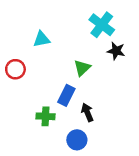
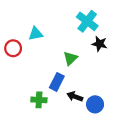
red circle: (15, 69) -> (13, 48), moved
black arrow: (87, 112) -> (75, 97), turned -48
blue circle: (77, 140) -> (95, 104), moved

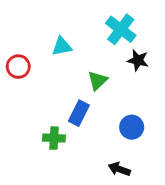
cyan triangle: (36, 34) -> (62, 46), moved
black arrow: (75, 97) -> (119, 169), moved
blue circle: (95, 104) -> (132, 127), moved

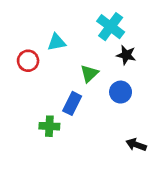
red circle: (18, 67) -> (28, 61), moved
blue circle: (132, 127) -> (121, 92), moved
black arrow: (119, 169) -> (136, 145), moved

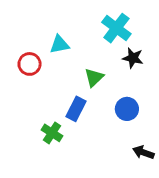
blue circle: (121, 92) -> (127, 109), moved
green cross: (49, 126) -> (52, 133), turned 30

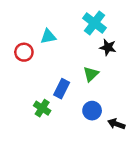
green triangle: (94, 77) -> (91, 74), moved
blue circle: (127, 109) -> (92, 111), moved

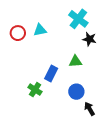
red circle: (24, 52) -> (18, 33), moved
green triangle: (91, 74) -> (75, 61), turned 40
black arrow: (116, 124) -> (89, 109), moved, turned 40

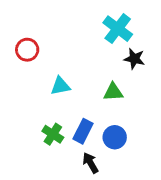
cyan triangle: (40, 30) -> (60, 86), moved
blue rectangle: (51, 73) -> (83, 131), moved
black arrow: (89, 109) -> (91, 163), moved

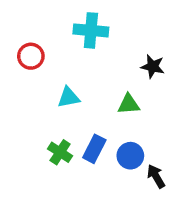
cyan cross: (118, 29) -> (91, 30), moved, turned -32
black arrow: (91, 163) -> (156, 176), moved

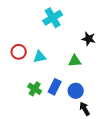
cyan cross: (91, 30) -> (53, 18), turned -36
red circle: (31, 56) -> (19, 52), moved
black arrow: (156, 176) -> (85, 109), moved

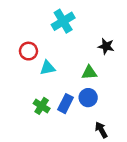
red circle: (19, 52) -> (28, 51), moved
blue circle: (76, 91) -> (88, 98), moved

